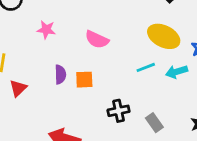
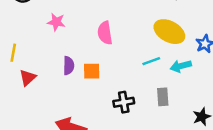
pink semicircle: (97, 40) -> (105, 33), turned 55
gray rectangle: (154, 123) -> (163, 97), moved, turned 30

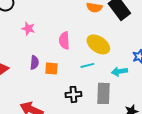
yellow ellipse: (169, 32) -> (98, 44), moved
cyan line: (151, 61) -> (87, 65), moved
gray rectangle: (163, 97) -> (103, 93), size x1.5

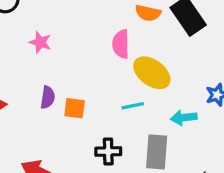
pink semicircle: (64, 41) -> (121, 44), moved

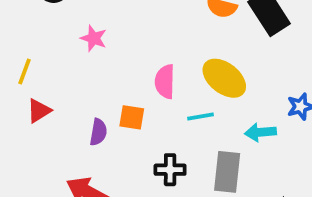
pink semicircle: (121, 44) -> (165, 82), moved
purple semicircle: (48, 97) -> (98, 132), moved

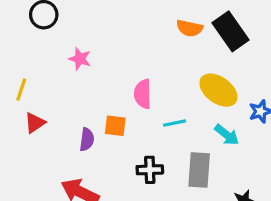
yellow ellipse: (224, 78) -> (218, 90), moved
cyan arrow: (260, 132) -> (227, 135), turned -135

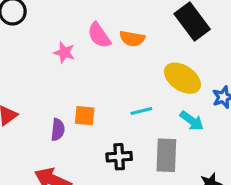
orange semicircle: (189, 28) -> (132, 39), moved
pink star: (80, 59) -> (64, 53), moved
pink semicircle: (143, 94) -> (99, 35), moved, turned -32

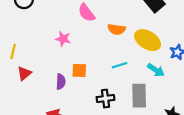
orange semicircle: (132, 39) -> (117, 29), moved
pink star: (64, 53) -> (63, 39), moved

